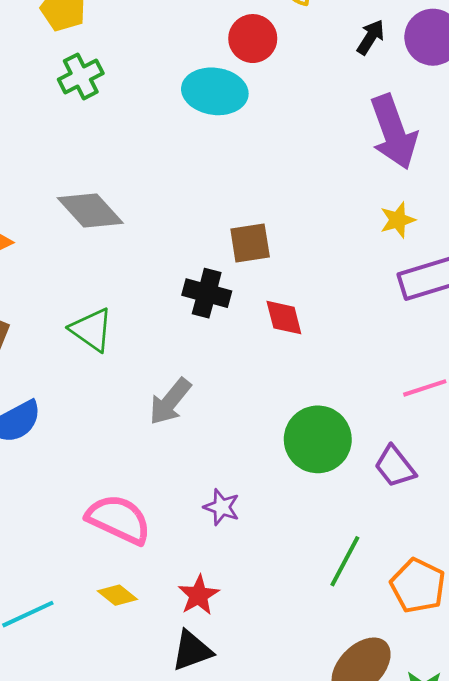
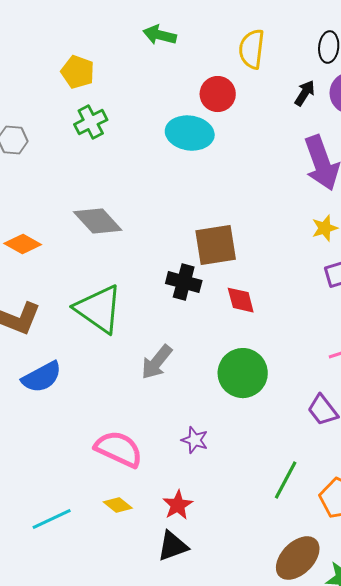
brown square: (250, 243) -> (216, 245), size x1.4
green triangle: (92, 330) -> (99, 309), size x1.5
green circle: (318, 439) -> (243, 373), moved

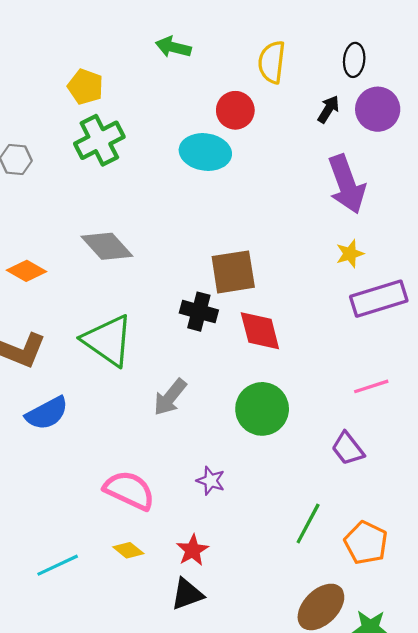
green cross: (91, 122) -> (99, 140), size x1.4
red diamond: (241, 300) -> (260, 331), size x1.4

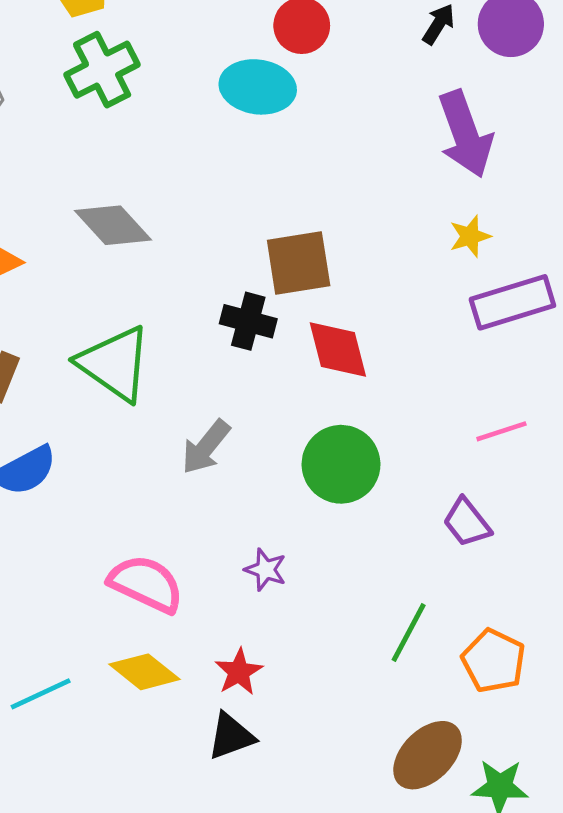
yellow diamond: (128, 550) -> (144, 672), size x1.5

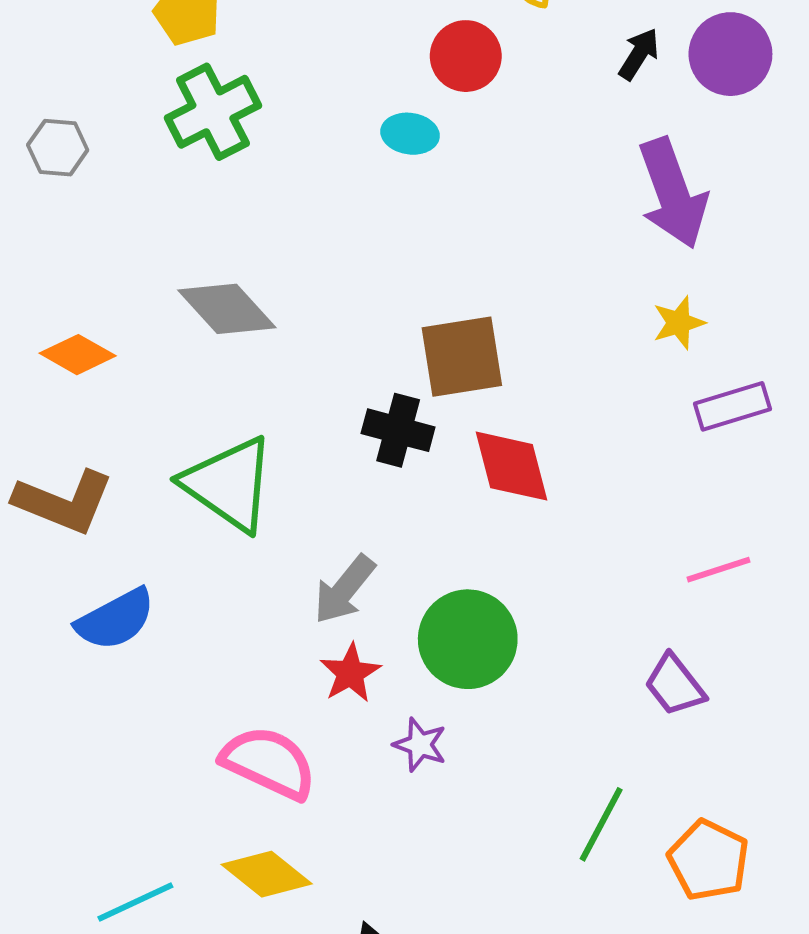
cyan ellipse: (258, 87) -> (410, 134), size x0.6
purple rectangle: (512, 302) -> (732, 406), size x0.7
green circle: (341, 464) -> (468, 639), moved
red star: (239, 672) -> (350, 673), moved

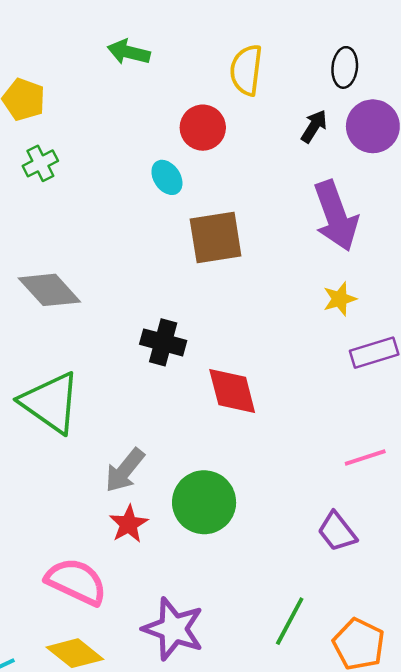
green cross: (213, 112) -> (40, 163), size x0.6
cyan ellipse: (410, 134) -> (167, 177), turned 48
brown square: (462, 357) -> (216, 238), moved
black cross: (398, 430) -> (163, 342), moved
purple star: (420, 745) -> (173, 629), moved, size x1.8

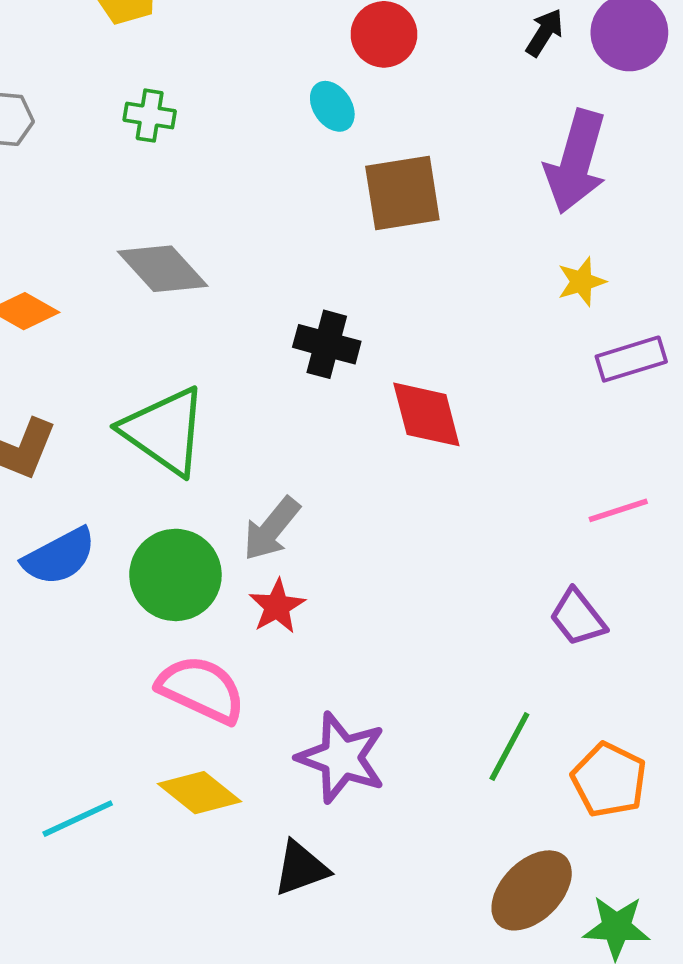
green cross: (40, 163) -> (150, 116), moved, turned 36
purple arrow: (336, 216) -> (576, 162), turned 36
green circle: (204, 502) -> (175, 575), moved

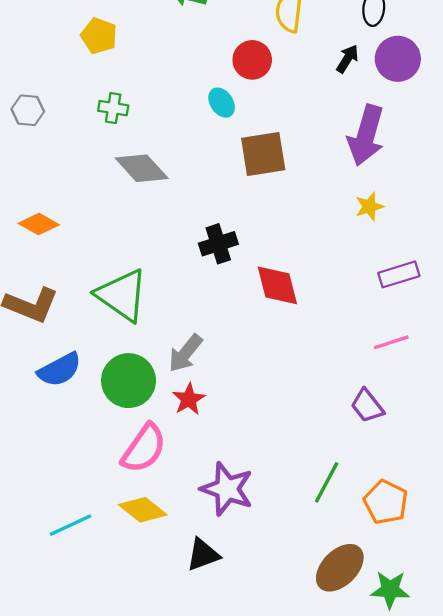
gray diamond: (163, 269) -> (142, 168), moved
black cross: (327, 344) -> (218, 244), turned -33
purple rectangle: (631, 359) -> (399, 274), moved
pink semicircle: (201, 689) -> (144, 448), turned 100

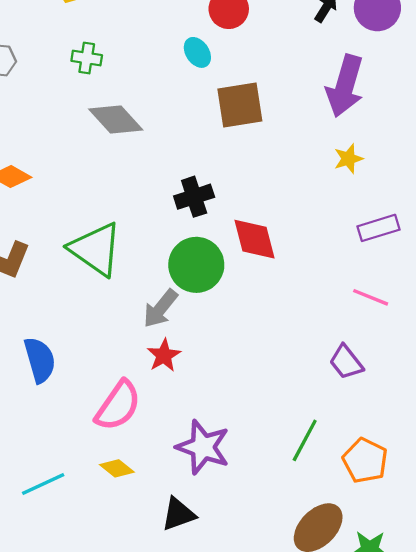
pink line: (391, 342) -> (371, 297), turned 40
blue semicircle: (60, 370) -> (40, 360), moved, turned -78
green circle: (129, 381) -> (196, 265), moved
yellow diamond: (143, 510) -> (117, 468), size x0.7

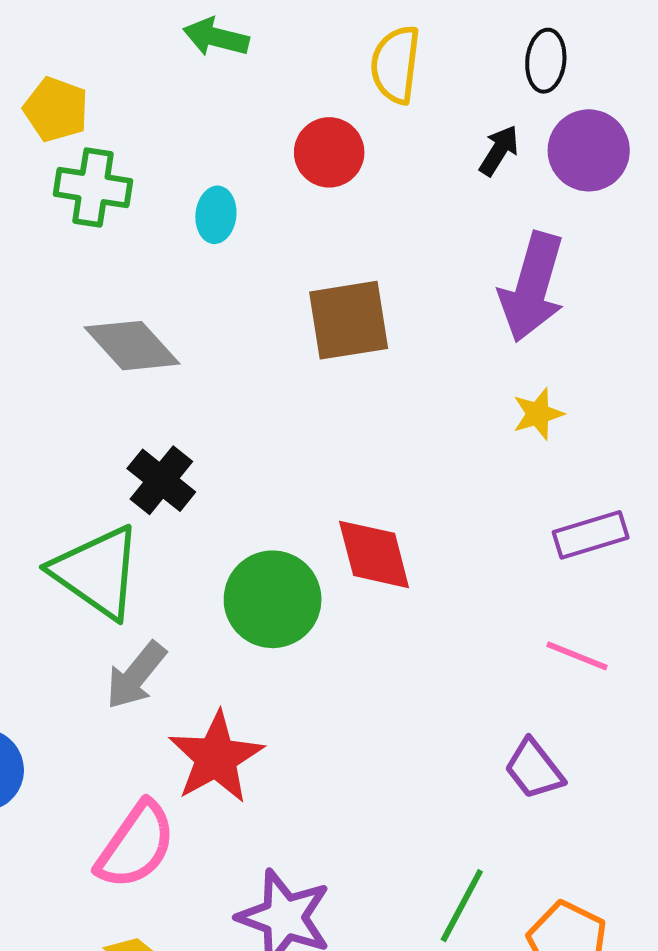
cyan ellipse: (197, 52) -> (216, 215), moved, turned 40
green cross: (87, 58) -> (93, 188), moved, size x1.4
black cross: (194, 197) -> (161, 480), moved, turned -33
gray arrow: (160, 308) -> (136, 675), moved
red star: (164, 355) -> (216, 757), size x1.6

